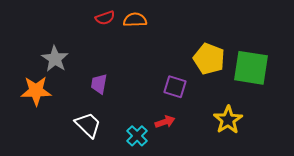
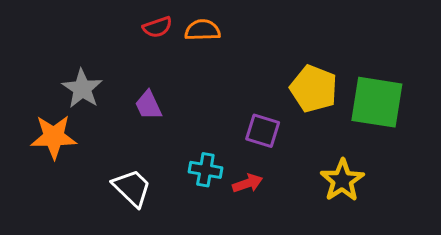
purple trapezoid: (99, 84) -> (148, 105), moved, turned -35
cyan cross: (137, 136) -> (205, 170), moved, turned -35

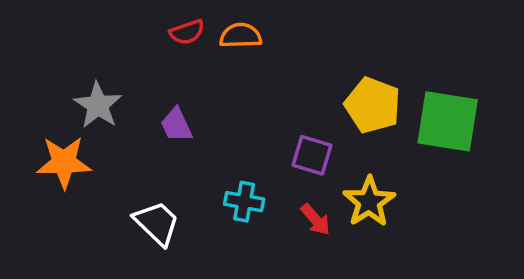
yellow star: (342, 180) -> (369, 202), moved
red arrow: (248, 183) -> (316, 219), moved, turned 68

